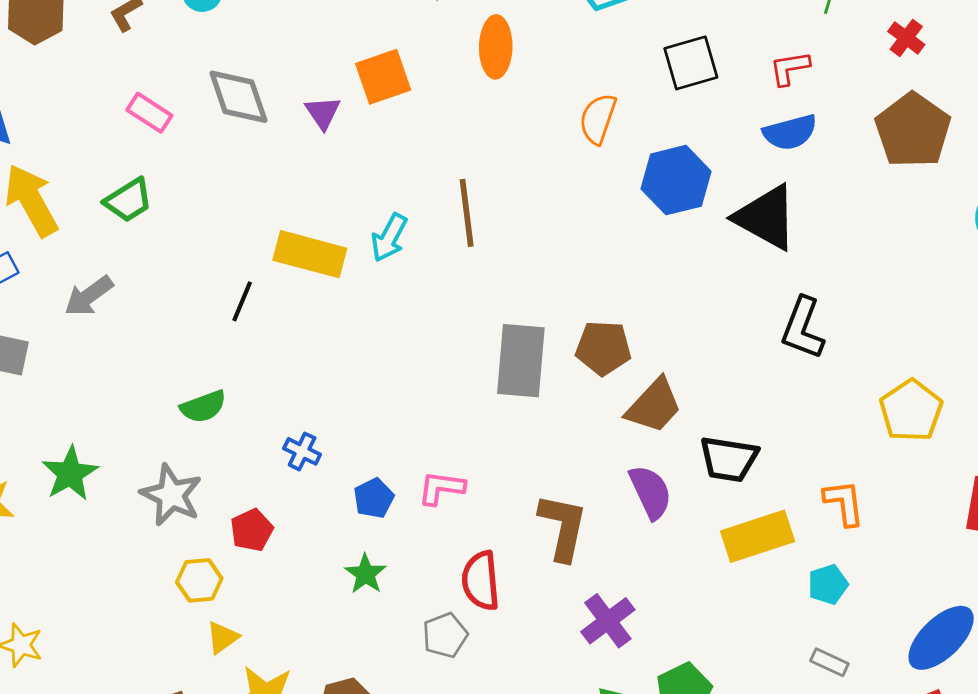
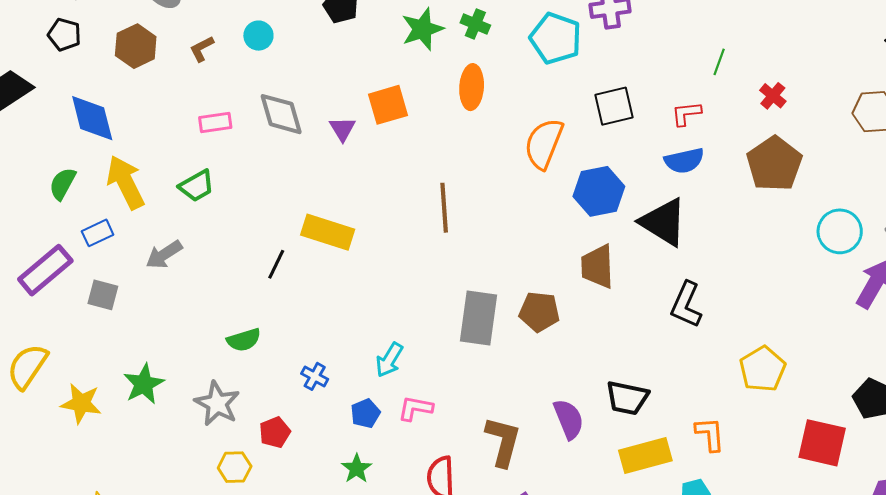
pink rectangle: (149, 113) -> (215, 122), turned -44
orange semicircle: (598, 119) -> (544, 144), size x1.4
cyan arrow: (389, 238) -> (389, 360), moved
brown trapezoid: (654, 406) -> (597, 266), moved, turned 132

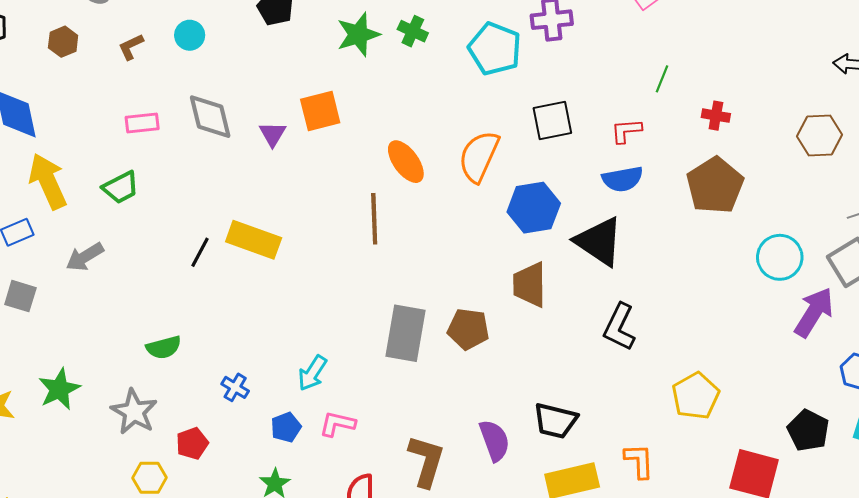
brown hexagon: (136, 46) -> (63, 42), size x0.7
orange ellipse: (472, 87) -> (406, 162), moved, turned -42
red cross: (773, 96) -> (716, 116), turned -32
black line: (276, 264) -> (200, 252), moved

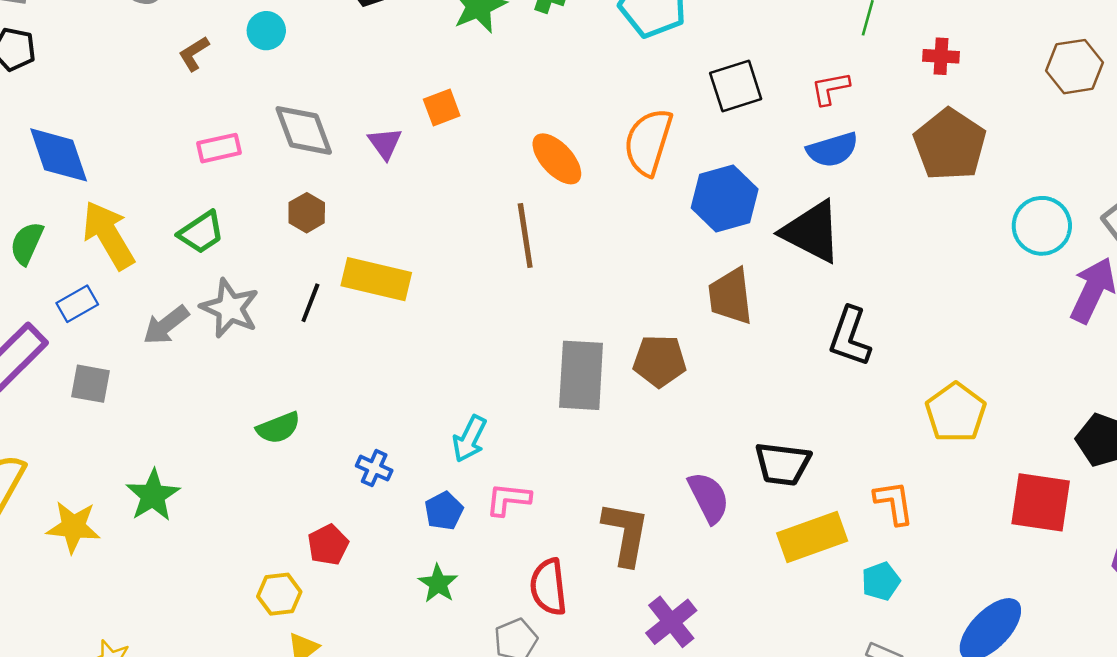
brown hexagon: (63, 42) -> (307, 213), moved
orange square: (320, 111) -> (442, 107), size x0.7
gray star: (134, 412) -> (230, 308), moved

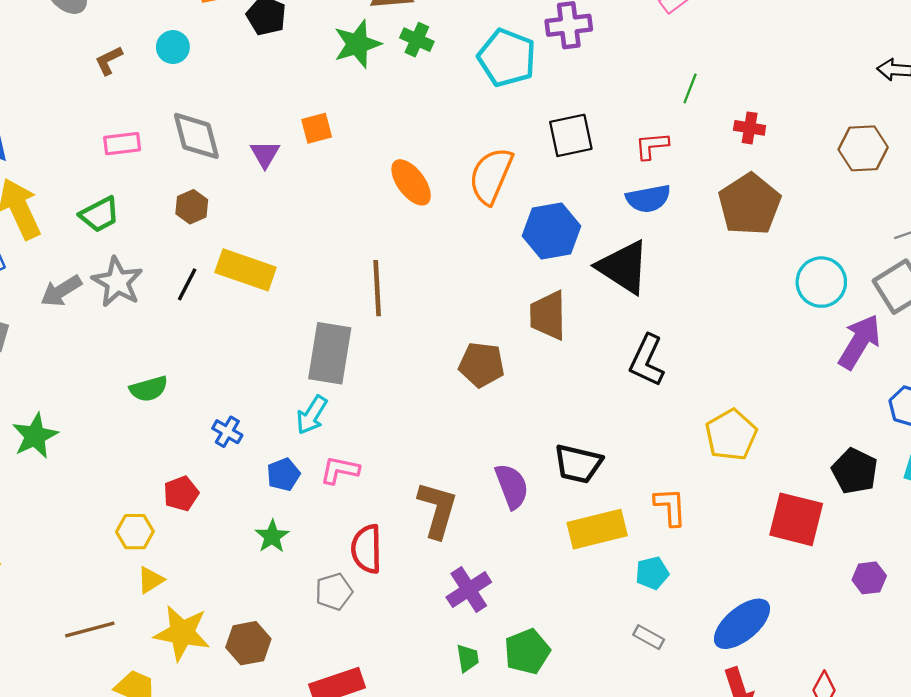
brown line: (525, 235) -> (377, 288), moved
gray rectangle: (581, 375) -> (330, 353), moved

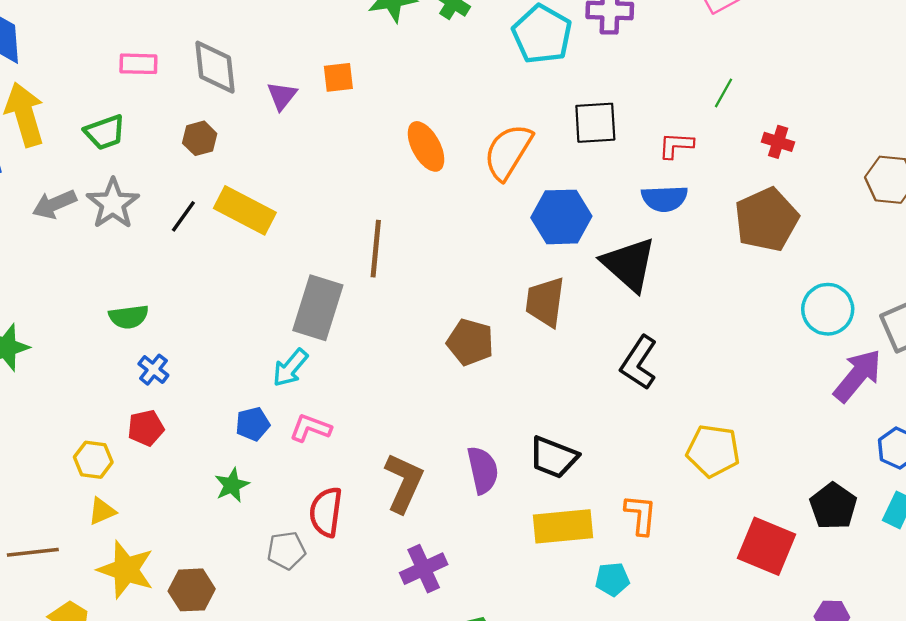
blue cross: (227, 432) -> (153, 370), moved
yellow pentagon: (731, 435) -> (713, 451), turned 30

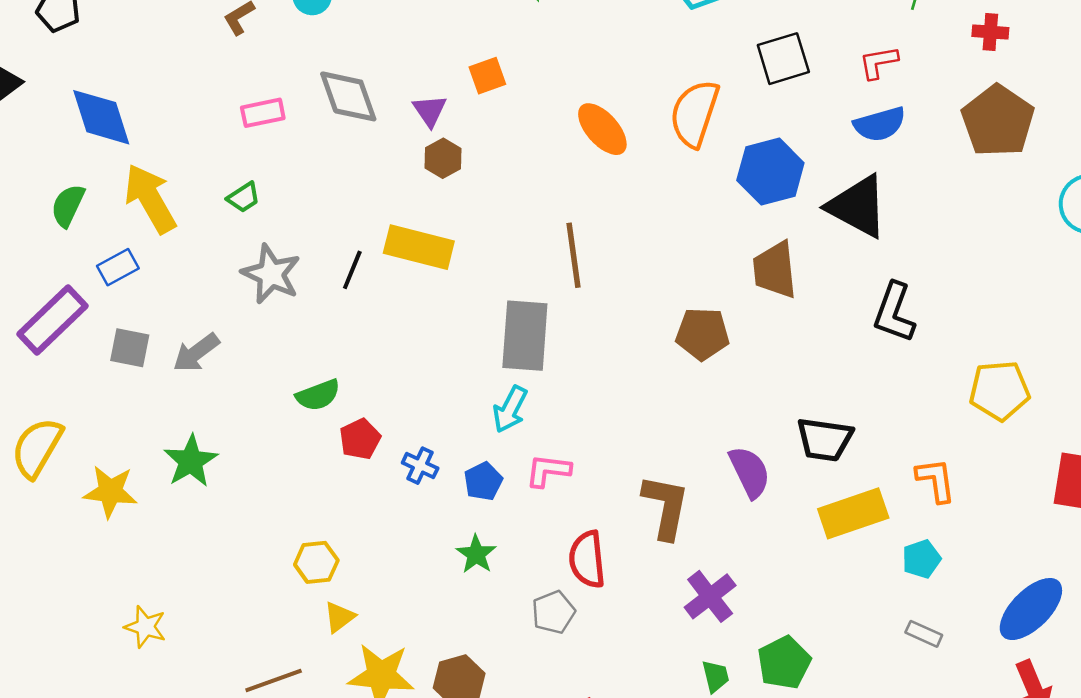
green trapezoid: (105, 132) -> (244, 197), size x0.7
brown hexagon: (200, 138) -> (443, 158), moved
gray arrow: (54, 204) -> (196, 353), moved
blue cross: (153, 370) -> (420, 466), moved
red pentagon: (146, 428) -> (360, 439), moved

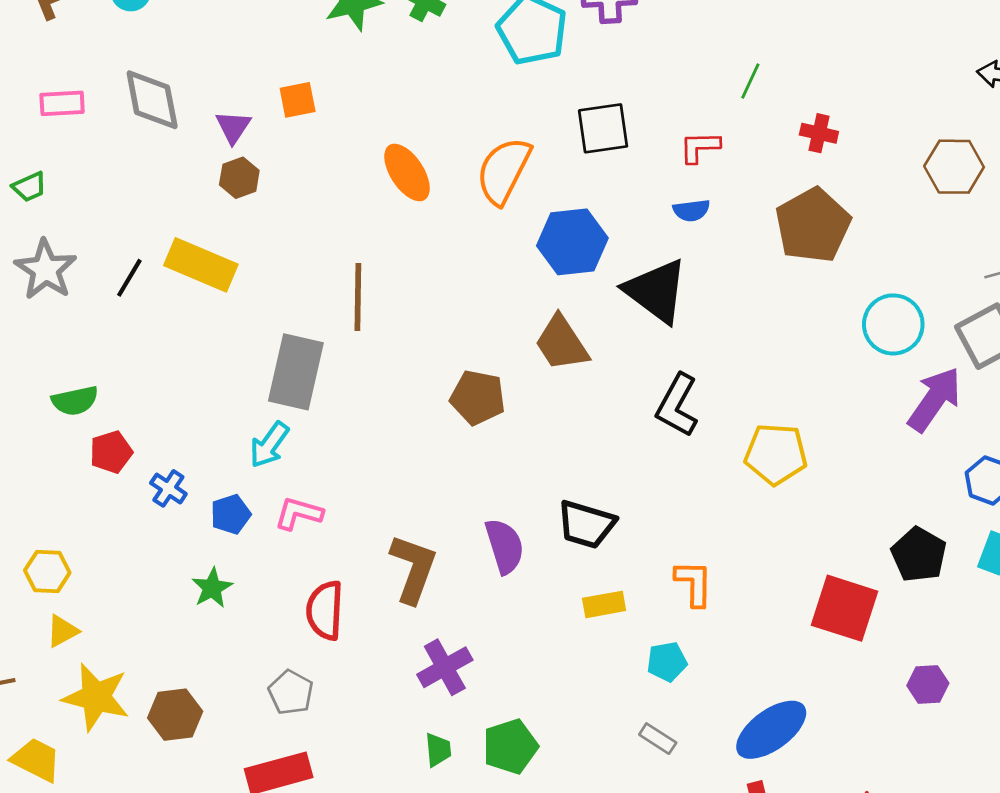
blue semicircle: (880, 124) -> (691, 210), size x0.7
brown trapezoid: (775, 270) -> (562, 343), turned -36
yellow pentagon: (999, 391) -> (776, 454), moved
yellow rectangle: (853, 513) -> (604, 604), size x0.6
gray pentagon: (553, 612) -> (291, 692), moved, turned -30

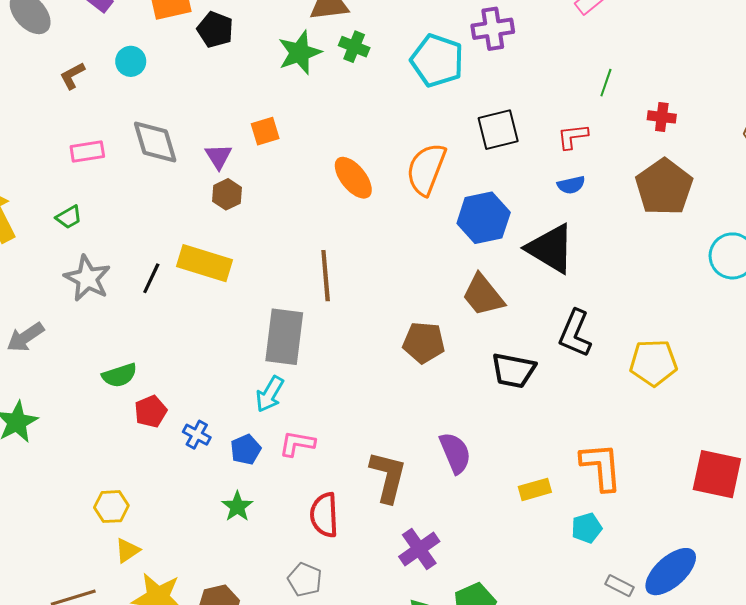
black trapezoid: (586, 524) -> (513, 370), moved
orange L-shape: (694, 583) -> (601, 467), size x1.4
gray rectangle: (658, 739) -> (620, 586), moved

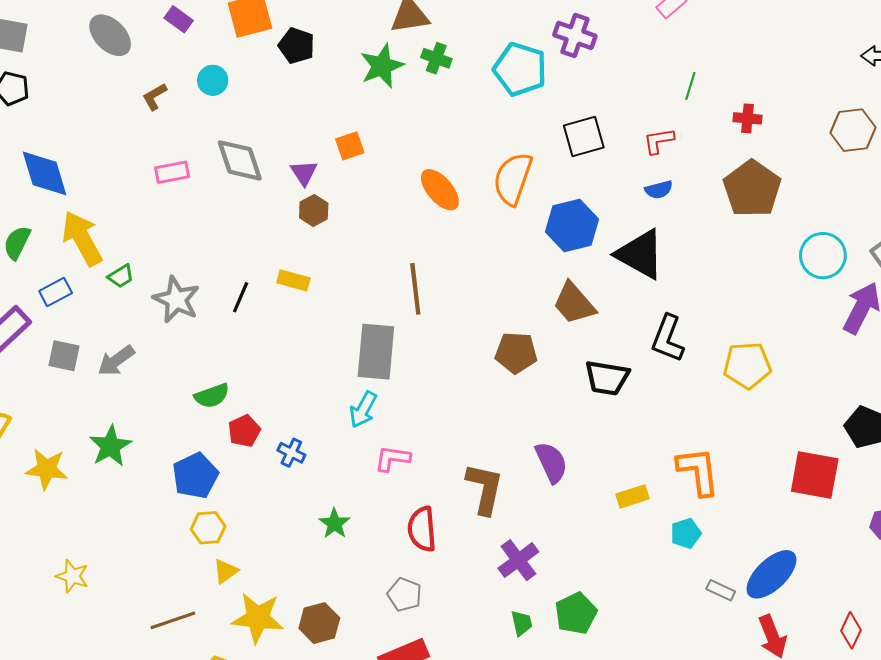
purple cross: (493, 29) -> (575, 35), turned 30
green trapezoid: (69, 217) -> (121, 276), moved
yellow rectangle: (204, 263) -> (293, 280), size x0.6
blue pentagon: (246, 450) -> (195, 476), moved, size x1.5

